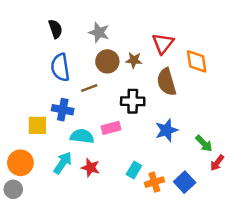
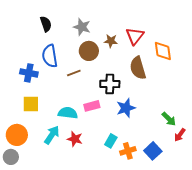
brown star: (134, 60) -> (111, 41), moved
blue cross: (63, 110) -> (29, 73), moved
blue star: (166, 130) -> (126, 108), moved

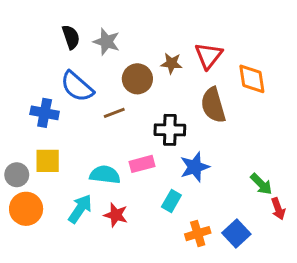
gray star: (82, 27) -> (106, 42), moved
blue semicircle: (50, 56) -> (77, 87), turned -40
red arrow: (180, 135) -> (278, 209), turned -56
cyan rectangle: (111, 141) -> (171, 201), moved
gray circle: (11, 157) -> (17, 175), moved

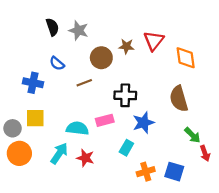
blue semicircle: (77, 87) -> (57, 63), size x0.6
brown semicircle: (213, 105) -> (179, 99), moved
blue square: (236, 234) -> (174, 172), turned -30

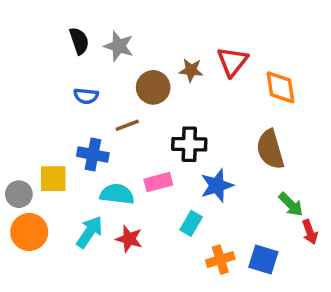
blue semicircle: (57, 63) -> (86, 96), turned -35
blue cross: (33, 83) -> (93, 155), moved

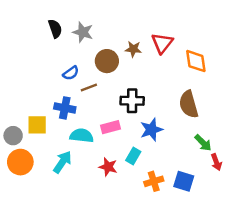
blue semicircle: (86, 96) -> (71, 73), moved, turned -42
red star: (129, 239) -> (108, 167), moved

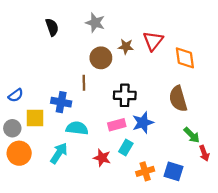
gray star: (83, 32) -> (95, 23), moved
blue semicircle: (71, 73) -> (16, 95), moved
brown line: (89, 88) -> (84, 83), turned -70
pink rectangle: (110, 127) -> (117, 125), moved

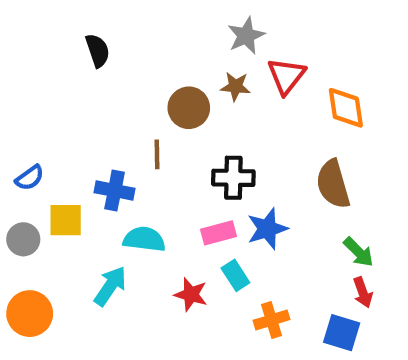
gray star: (95, 23) -> (246, 36), moved, turned 30
cyan rectangle: (126, 148) -> (235, 275), turned -63
orange circle: (19, 153) -> (30, 314), moved
red arrow: (204, 153) -> (363, 292), moved
blue square: (174, 171) -> (342, 333), moved

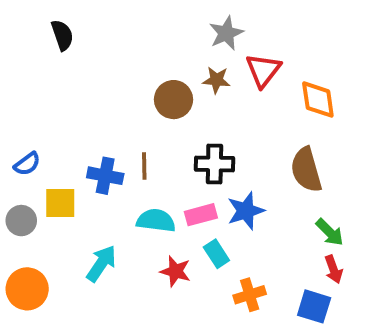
black semicircle: (98, 50) -> (62, 35), moved
brown line: (157, 154) -> (144, 166), moved
cyan semicircle: (144, 239) -> (156, 221), moved

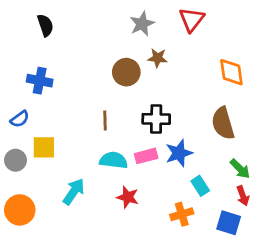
gray star: (226, 33) -> (142, 24), moved
red triangle: (263, 70) -> (192, 20), moved
blue cross: (105, 176) -> (40, 81), moved
cyan rectangle: (216, 254) -> (200, 186), moved

